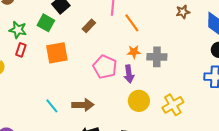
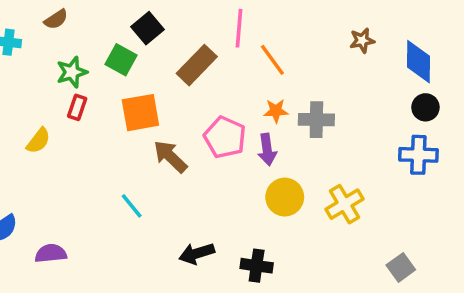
brown rectangle: (89, 26) -> (197, 65), size x1.6
green star: (18, 30) -> (72, 72), turned -30
brown arrow: (83, 105) -> (170, 157), moved, turned -135

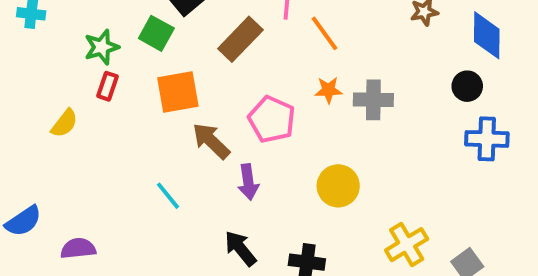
black circle: (425, 107) -> (467, 86), moved
purple arrow: (267, 150) -> (248, 182), moved
yellow cross: (345, 204) -> (407, 245), moved
black arrow: (197, 253) -> (240, 248), turned 68

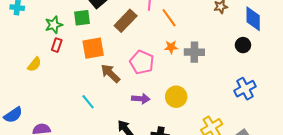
green square: (156, 33) -> (82, 18), turned -36
blue cross: (487, 139) -> (245, 89), moved, turned -30
purple arrow: (248, 182) -> (141, 99), moved, turned -78

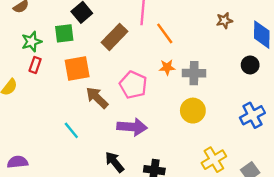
yellow circle: (176, 97) -> (193, 111), moved
purple arrow: (141, 99) -> (132, 127), size x1.4

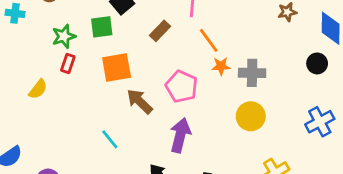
orange line: (165, 33) -> (209, 40), moved
brown rectangle: (115, 37) -> (160, 31), size x0.7
purple arrow: (132, 127) -> (180, 135), turned -80

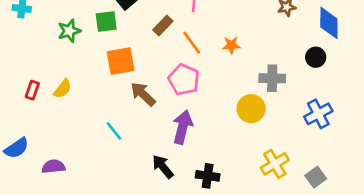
orange line: (209, 40) -> (192, 43), moved
red rectangle: (68, 63) -> (32, 90), moved
orange star: (221, 66) -> (231, 45), moved
gray cross: (252, 73) -> (272, 78), moved
yellow semicircle: (38, 89) -> (63, 89), moved

